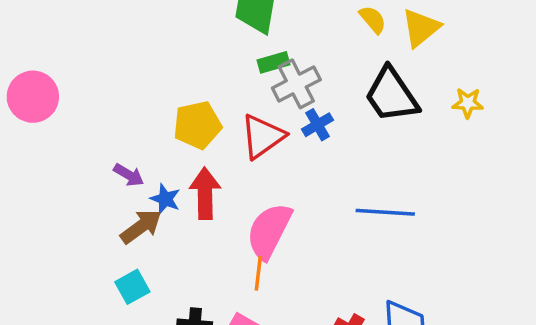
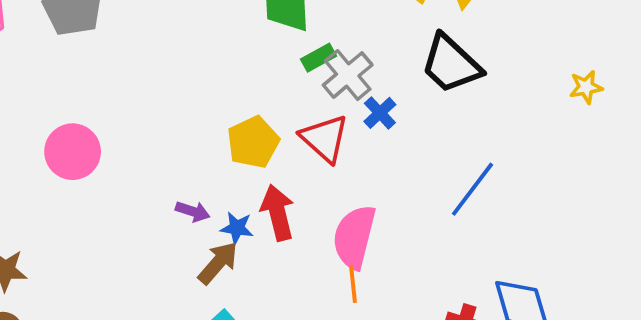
yellow star: (468, 103) -> (586, 87), moved
red triangle: (263, 136) -> (325, 138), turned -30
blue line: (385, 212) -> (473, 189), turned -44

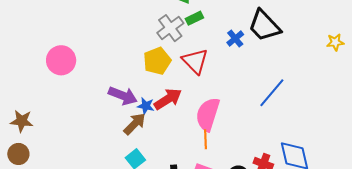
gray cross: (348, 75) -> (170, 28), moved
blue cross: (380, 113) -> (235, 39), moved
purple arrow: (193, 211) -> (123, 96), size x1.6
red arrow: (278, 213) -> (168, 99), turned 68

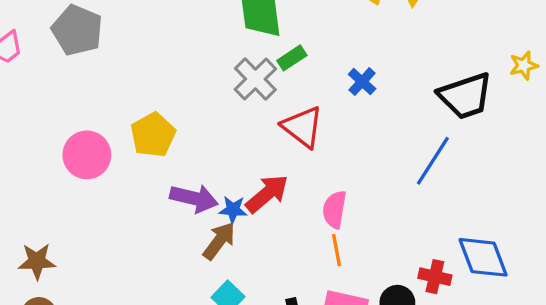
black trapezoid: (264, 26) -> (465, 96), moved, turned -57
yellow pentagon: (157, 61) -> (153, 135), moved
pink semicircle: (208, 114) -> (335, 209), size x0.7

